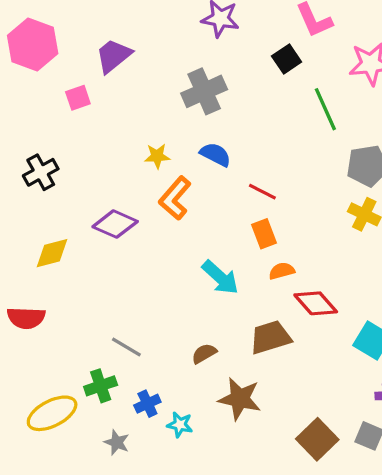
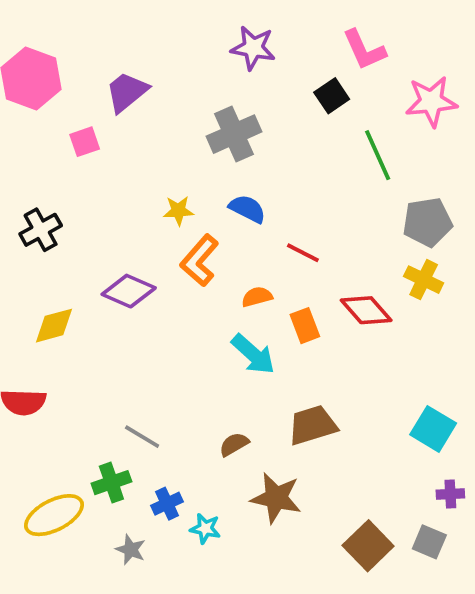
orange rectangle: (264, 234) -> (305, 326), moved
orange semicircle: (282, 271) -> (257, 297), moved
red diamond: (316, 303) -> (366, 310), moved

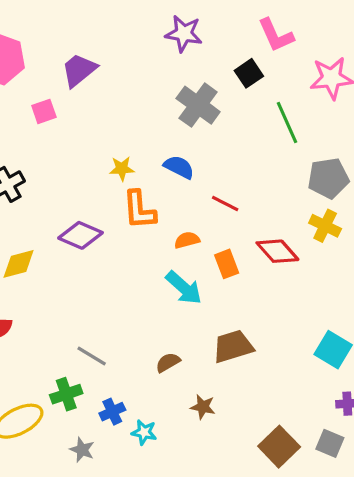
gray cross: (234, 134) -> (198, 105), moved, turned -30
orange L-shape: (200, 260) -> (139, 210), turned -45
brown star: (276, 498) -> (203, 407), size x0.6

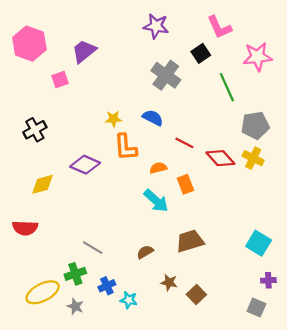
red diamond: (277, 251) -> (220, 158), moved
brown square: (279, 447) -> (196, 294), moved, size x0.7
gray star: (82, 450) -> (75, 306), moved

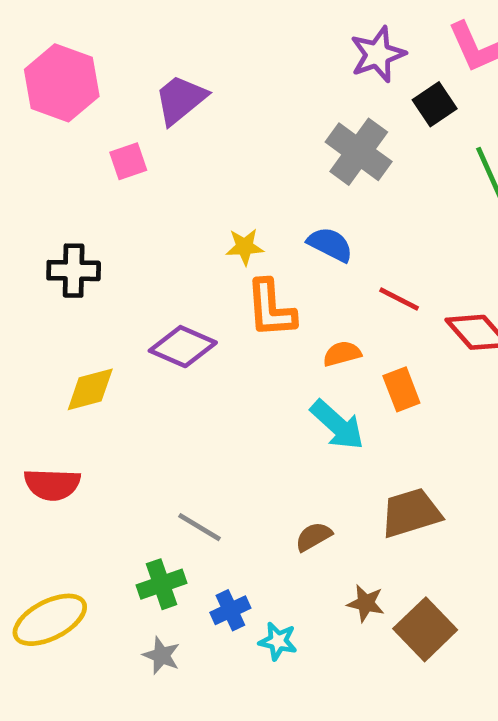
purple star: (156, 26) -> (378, 54), moved, turned -30
black cross: (35, 130) -> (74, 271), turned 30
yellow ellipse: (43, 292) -> (50, 620), moved
brown square: (196, 294) -> (425, 629), size x1.4

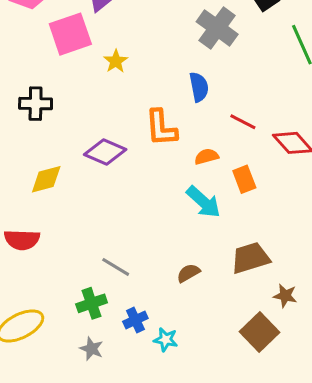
pink square: (128, 161) -> (70, 34), size x1.8
blue semicircle: (330, 244) -> (199, 87), turned 52
yellow star: (245, 247) -> (116, 61), moved, turned -30
brown star: (366, 603) -> (285, 296), moved

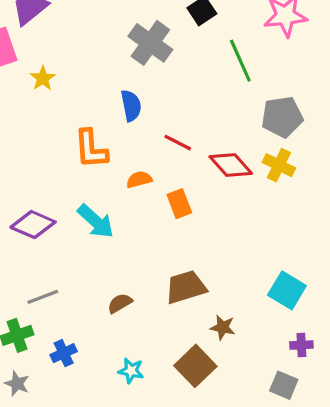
purple diamond: (105, 152) -> (33, 225), moved
cyan arrow: (203, 202) -> (96, 221), moved
gray line: (116, 267) -> (43, 297), turned -52
cyan star: (166, 340) -> (131, 371), moved

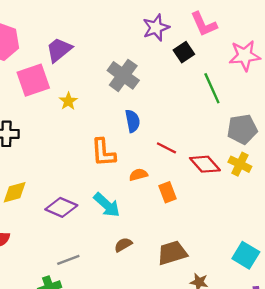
gray cross: (150, 43) -> (123, 75), moved
brown semicircle: (120, 303) -> (123, 245), moved

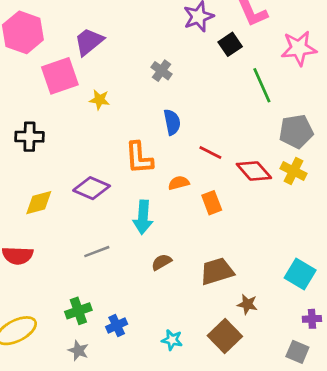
gray cross: (123, 75) -> (162, 71), size x0.6
yellow star: (68, 101) -> (99, 100), turned -30
cyan arrow: (107, 205) -> (143, 217), turned 52
purple diamond: (61, 207) -> (92, 188), moved
gray line: (68, 260) -> (97, 252), moved

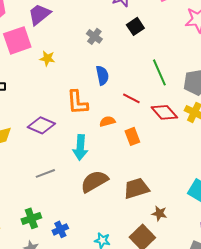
black square: (230, 44) -> (135, 26), moved
green line: (262, 85) -> (159, 72), moved
brown semicircle: (162, 262) -> (94, 181), size x1.8

